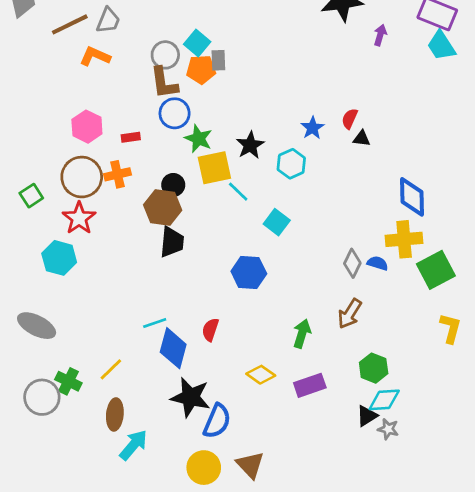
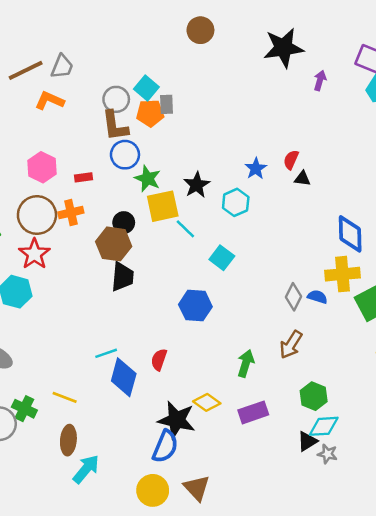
yellow line: (111, 369) -> (65, 397), turned 65
black star: (190, 397) -> (177, 420), moved

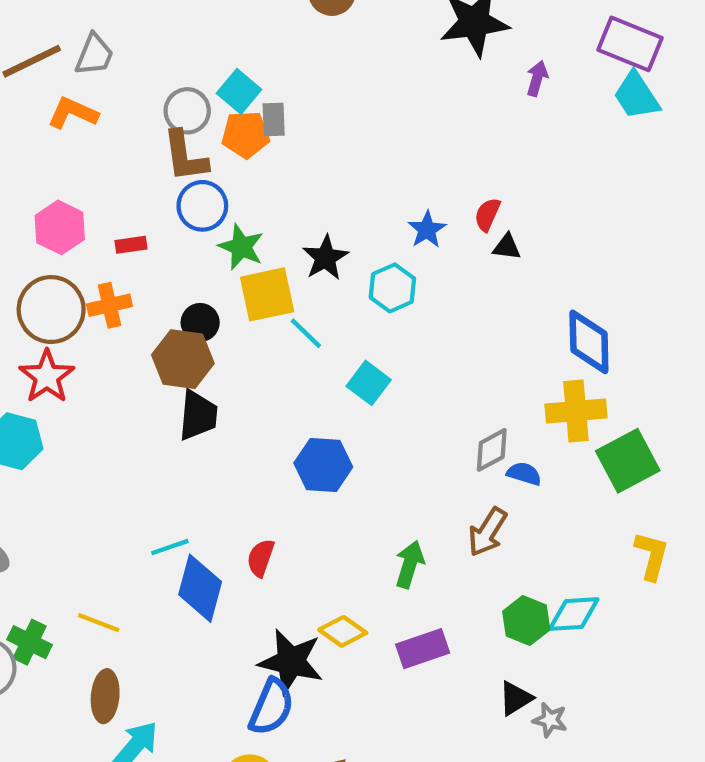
gray diamond: (293, 297) -> (492, 450), turned 36
blue semicircle: (317, 297) -> (524, 474), moved
cyan diamond: (324, 426) -> (574, 614), moved

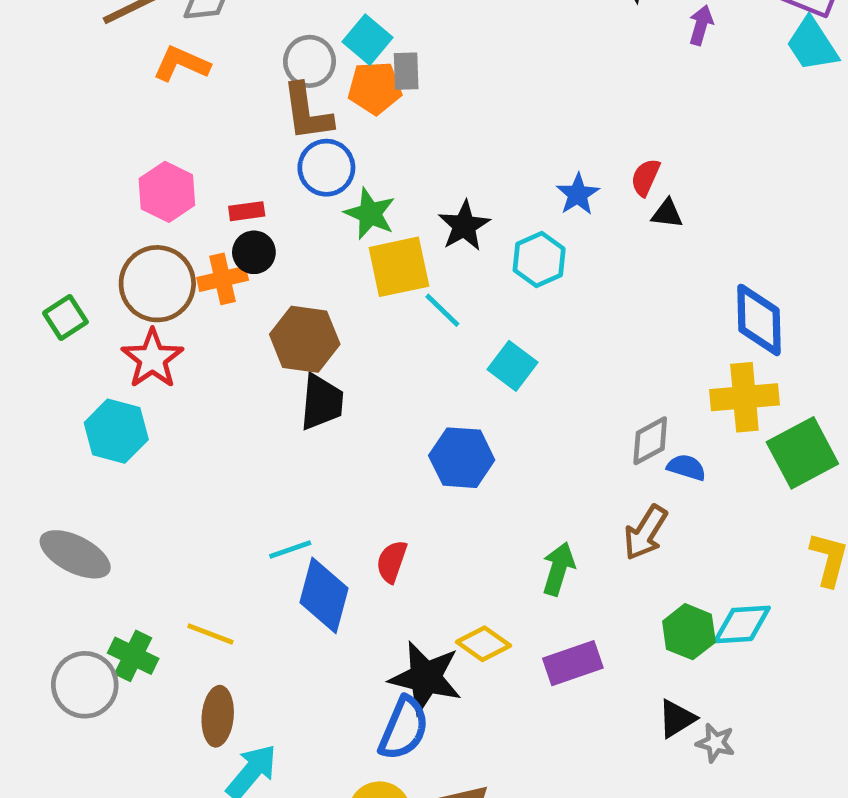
black circle: (200, 322) -> (254, 252), moved

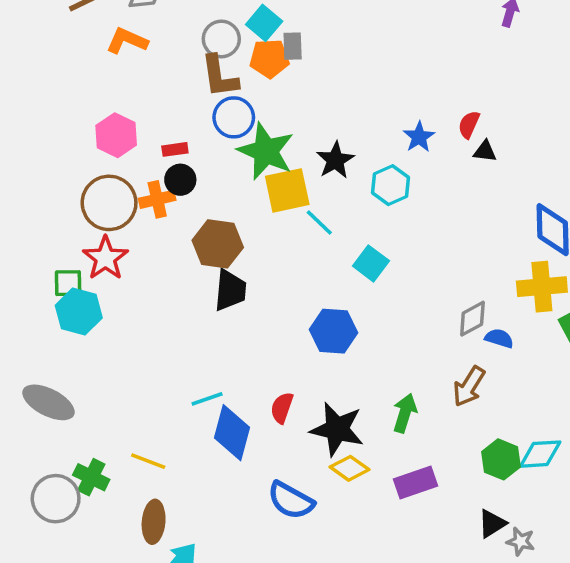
green star: (370, 214) -> (266, 151), size x1.5
green square: (65, 318) -> (68, 283), moved, turned 32
black star: (425, 678) -> (337, 429), moved
blue semicircle: (404, 728) -> (291, 500), moved, turned 96

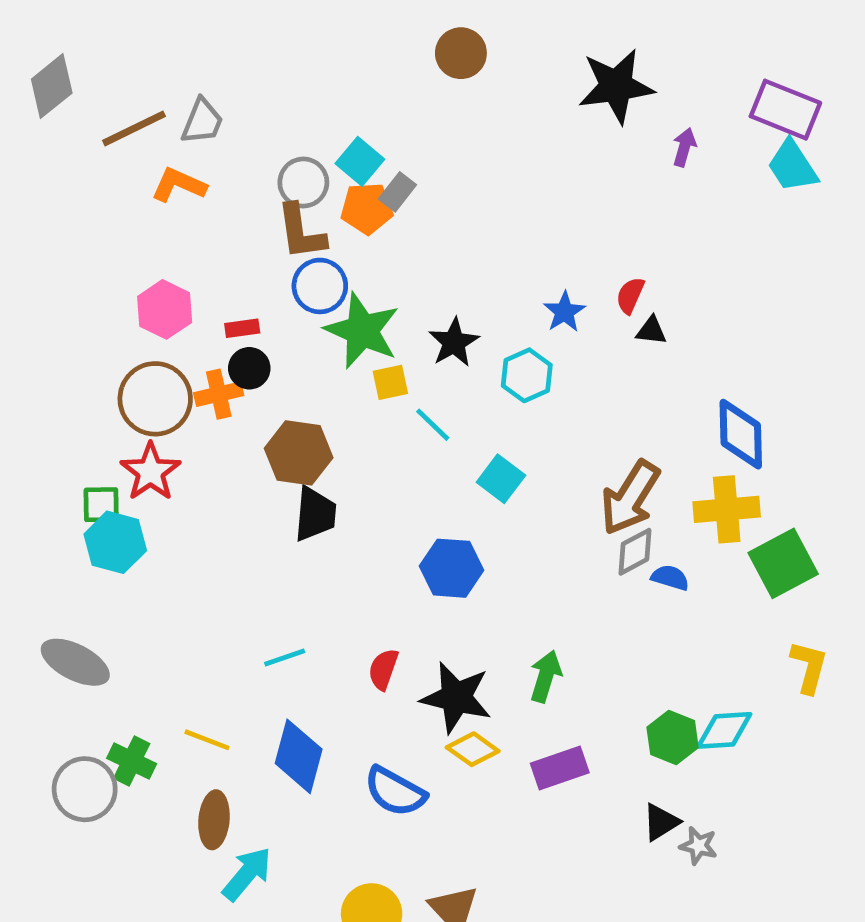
gray rectangle: (293, 46) -> (397, 192), turned 40
yellow square: (287, 190) -> (390, 382), size x0.6
brown arrow: (469, 386) -> (630, 498), moved, size x1.4
blue diamond: (232, 433) -> (299, 756), moved

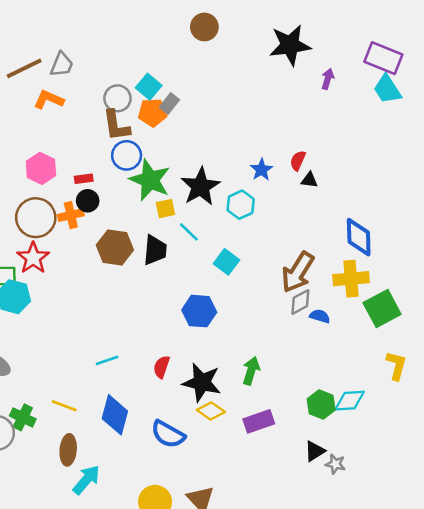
black star: (454, 342) -> (200, 187), size x1.4
black trapezoid: (315, 514) -> (155, 250), moved

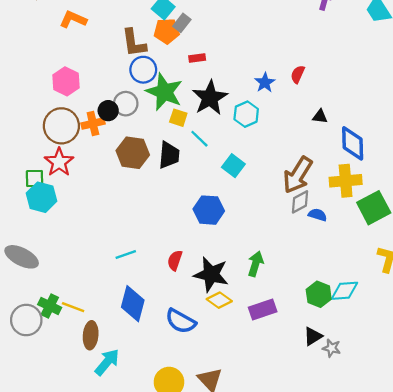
gray circle: (117, 98) -> (126, 104), moved
red rectangle: (84, 179) -> (197, 58), moved
black triangle: (309, 180) -> (320, 116), moved
yellow square: (165, 209) -> (178, 118), turned 30
yellow line: (64, 406) -> (73, 307), moved

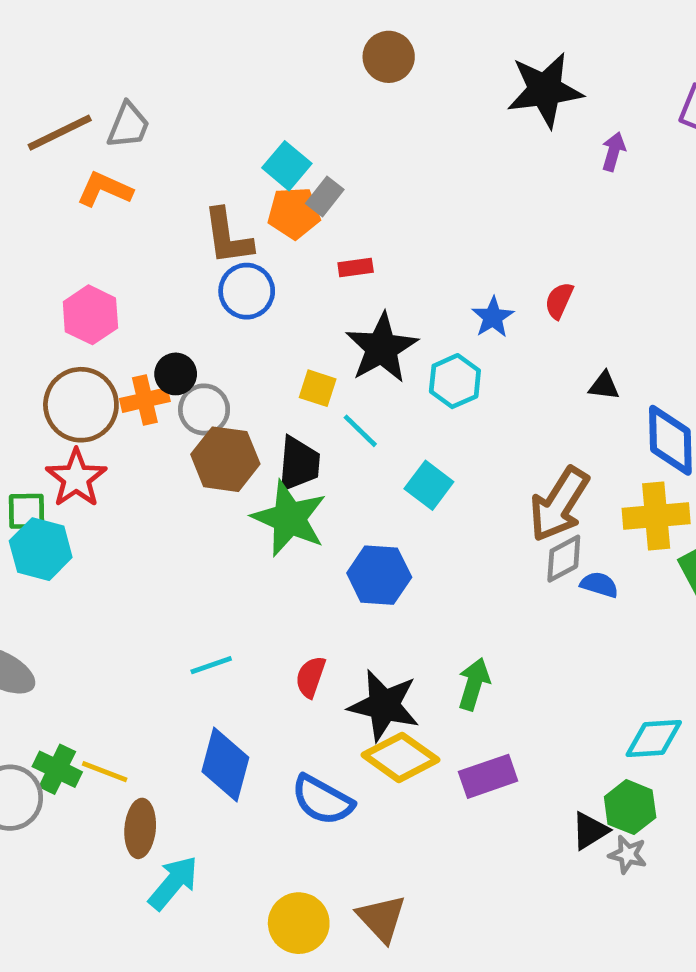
green star: (164, 92) -> (289, 518), moved
gray circle: (126, 104) -> (204, 409), moved
green hexagon: (319, 294) -> (630, 807), moved
yellow diamond: (219, 300) -> (400, 757), size x1.4

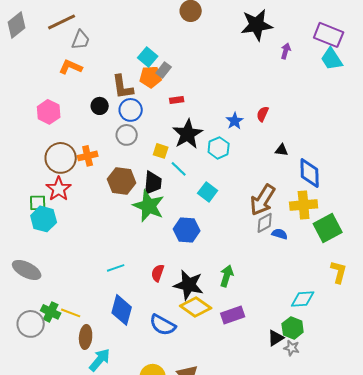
brown line: (60, 133) -> (62, 22), moved
pink hexagon: (90, 315) -> (49, 112), moved
black circle: (176, 374) -> (100, 106), moved
gray circle: (204, 409) -> (127, 135), moved

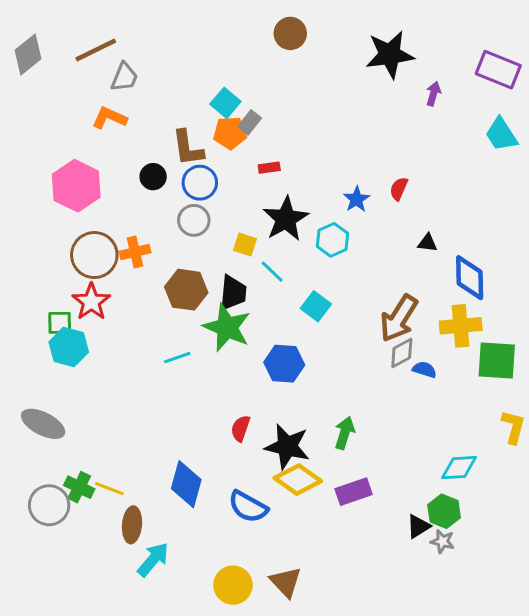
cyan trapezoid: (332, 59) -> (501, 134), moved
pink hexagon: (49, 112) -> (76, 186), size x1.4
green square: (328, 228) -> (497, 361), turned 32
cyan line: (116, 268) -> (177, 358), moved

